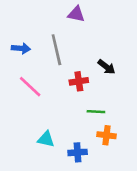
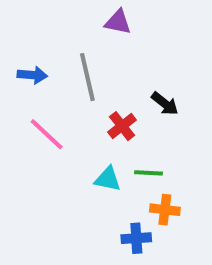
red cross: (79, 81) -> (122, 126), turned -30
cyan triangle: (46, 139) -> (108, 179), moved
blue cross: (78, 152) -> (136, 238), moved

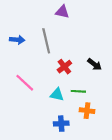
black arrow: (165, 104) -> (95, 64), moved
pink line: (47, 134) -> (25, 83), moved
blue cross: (136, 238) -> (61, 124), moved

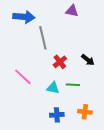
purple triangle: (62, 12) -> (72, 11), moved
blue arrow: (17, 40) -> (24, 17), moved, size x1.5
orange cross: (87, 111) -> (85, 112), moved

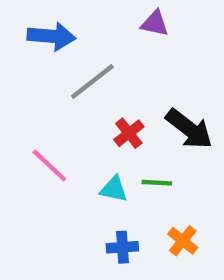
gray line: (43, 38) -> (92, 82), turned 65
black arrow: (88, 60) -> (189, 129), size x1.6
orange cross: (85, 112) -> (183, 241), turned 32

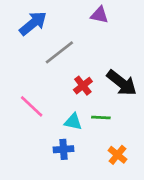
blue arrow: (51, 36) -> (33, 23), turned -44
blue cross: (122, 247) -> (63, 149), moved

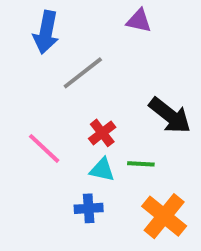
blue arrow: (33, 23) -> (46, 32), turned 140
red cross: (83, 86) -> (102, 133), moved
orange cross: (118, 155) -> (164, 216), size x1.6

